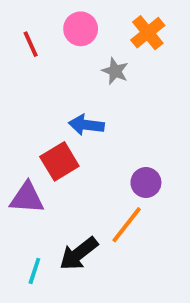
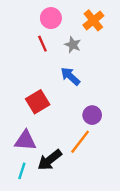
red line: (31, 44) -> (42, 44), moved
blue arrow: (86, 125) -> (70, 76), moved, turned 35
purple triangle: (27, 198) -> (25, 141), moved

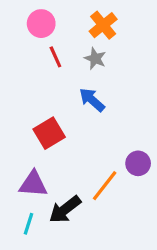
pink circle: (51, 18) -> (41, 24), moved
orange cross: (93, 20) -> (103, 25), moved
purple circle: (92, 115) -> (138, 163), moved

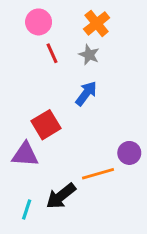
blue arrow: (92, 100) -> (86, 93), turned 85
purple triangle: (33, 184) -> (25, 154), moved
orange line: (105, 186) -> (98, 174), turned 36

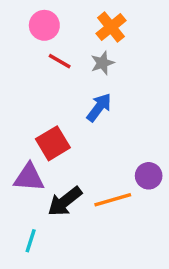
red line: (52, 53) -> (60, 61), turned -36
gray star: (89, 55) -> (102, 63), turned 30
black arrow: (61, 196) -> (65, 201), moved

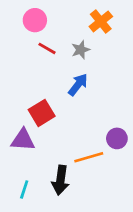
orange cross: (111, 27) -> (101, 22), moved
black arrow: (65, 201) -> (60, 180), moved, turned -44

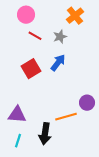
red square: (42, 113) -> (31, 69), moved
purple triangle: (23, 140) -> (17, 115), moved

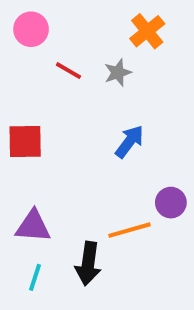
pink circle: (26, 15) -> (31, 29), moved
blue arrow: (58, 63) -> (129, 141), moved
red square: (31, 69) -> (25, 141), moved, turned 30

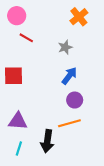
red line: (68, 71) -> (26, 38), moved
gray star: (118, 73) -> (65, 47), moved
purple circle: (171, 203) -> (75, 100), moved

